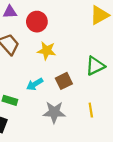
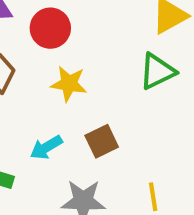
green triangle: (95, 66) -> (157, 71), moved

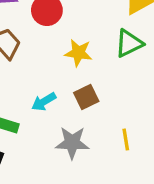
yellow star: (69, 84) -> (78, 53), moved

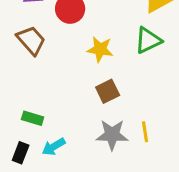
cyan arrow: (44, 102) -> (54, 147), moved
gray star: (72, 143) -> (112, 135), moved

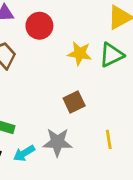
yellow star: (100, 49) -> (80, 53), moved
gray star: (112, 135) -> (57, 142), moved

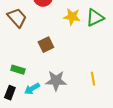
brown square: (74, 102) -> (46, 45), moved

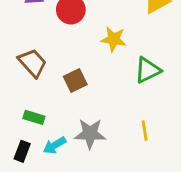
brown trapezoid: (17, 18) -> (32, 63), moved
green triangle: (95, 18) -> (148, 70), moved

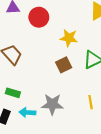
brown square: (75, 80) -> (64, 65), moved
cyan arrow: (55, 145) -> (27, 112), turned 35

